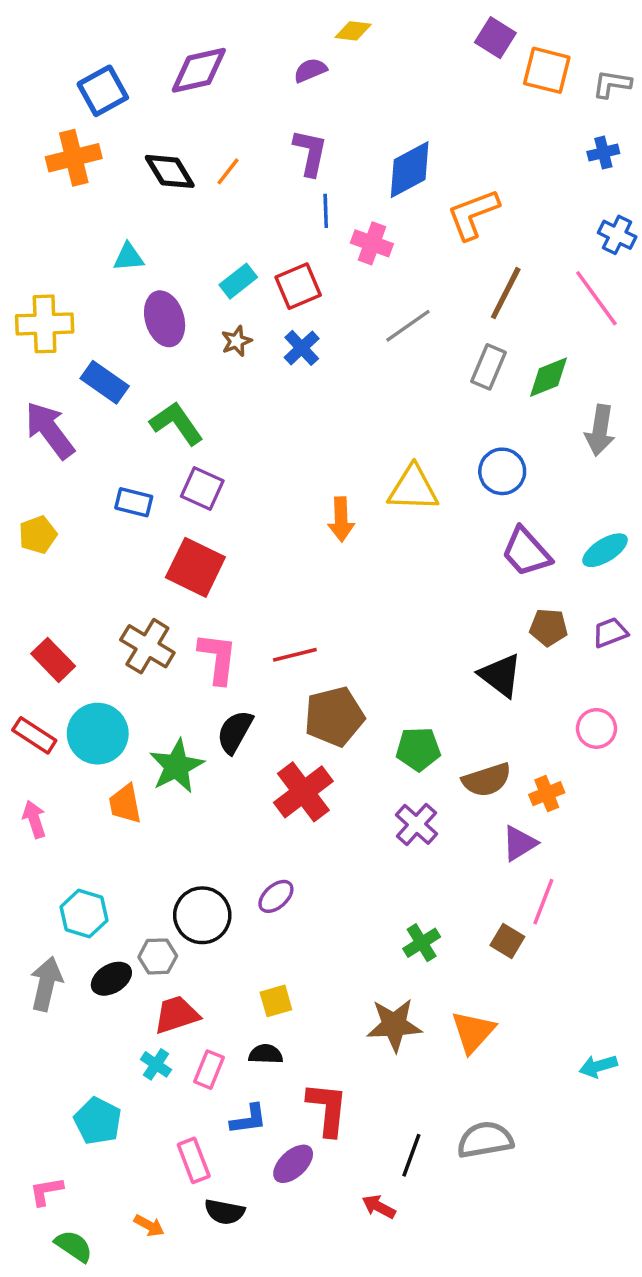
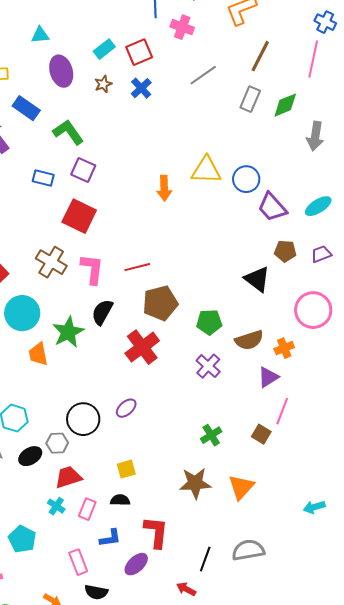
pink line: (596, 298) -> (313, 59), turned 48
blue circle: (502, 471) -> (246, 179), moved
pink circle: (596, 728) -> (313, 310), size x1.6

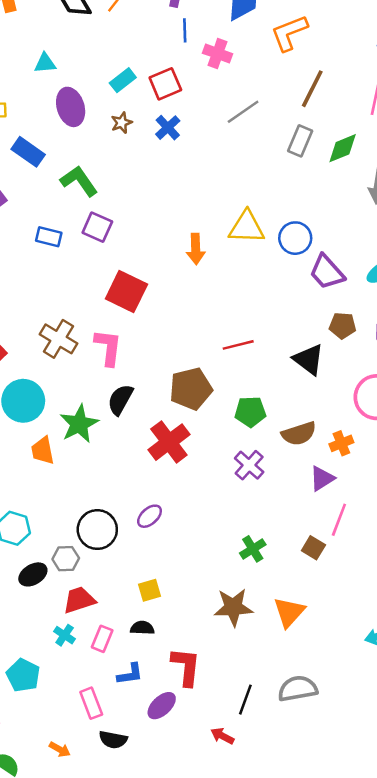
red square: (79, 216) -> (126, 291), moved
red line: (137, 267) -> (238, 345), moved

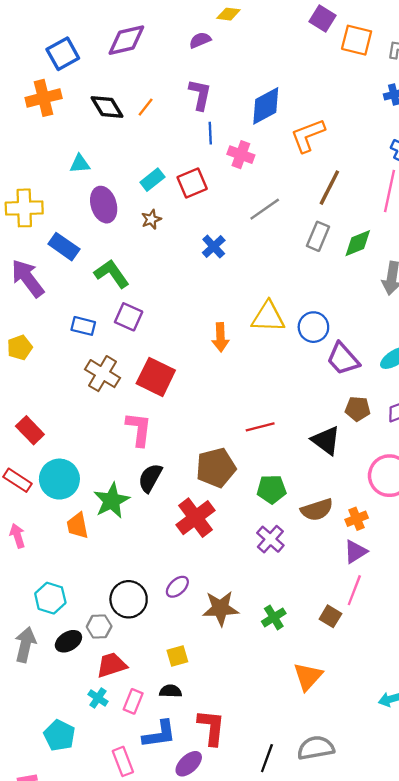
blue cross: (168, 128) -> (214, 247), moved
brown cross: (58, 339) -> (103, 374), moved
purple triangle: (322, 479) -> (355, 552), moved
brown star: (233, 607) -> (220, 608), moved
blue L-shape: (130, 674) -> (159, 734), size x1.4

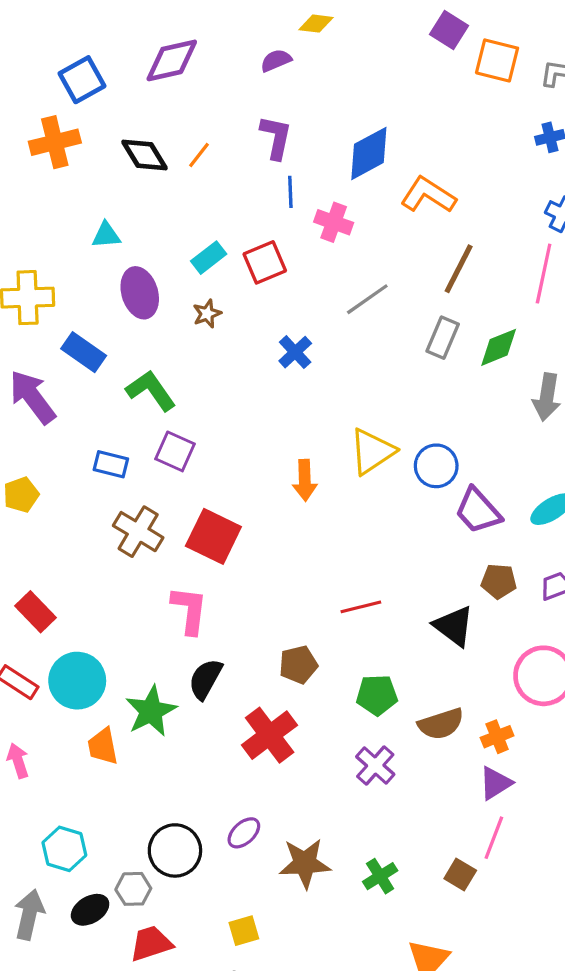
orange L-shape: (308, 135) -> (428, 195), turned 54
yellow triangle: (268, 317) -> (372, 451), turned -36
brown pentagon: (216, 468) -> (298, 665), size x0.7

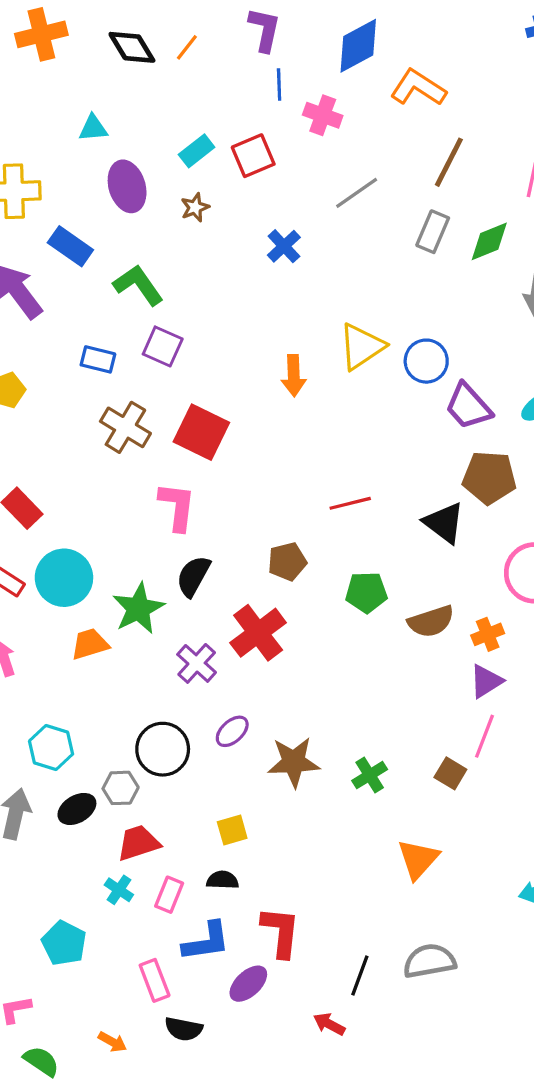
brown pentagon: (499, 581) -> (489, 477), size x1.5
orange trapezoid: (103, 746) -> (90, 644), turned 84
purple cross: (375, 766) -> (197, 663), moved

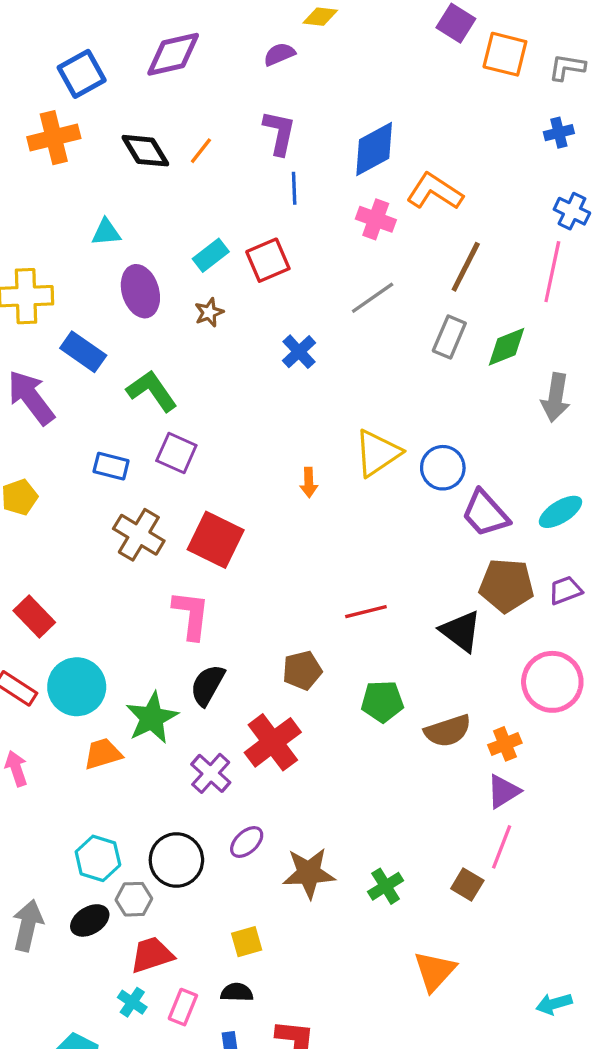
pink cross: (323, 115) -> (376, 219), moved
orange arrow: (294, 376) -> (309, 482), size x0.7
cyan hexagon: (51, 748) -> (98, 858), moved

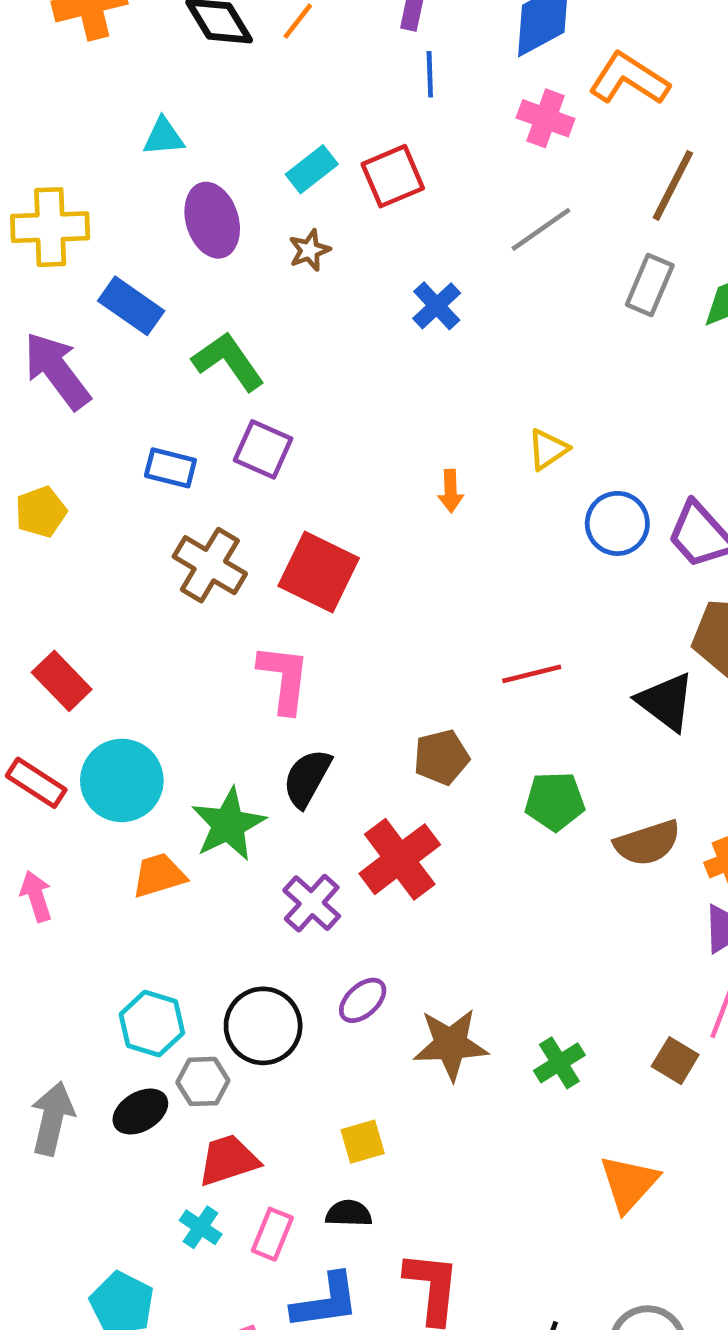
yellow triangle: (377, 453) -> (548, 449), size x0.6
blue circle: (443, 468) -> (617, 523), moved

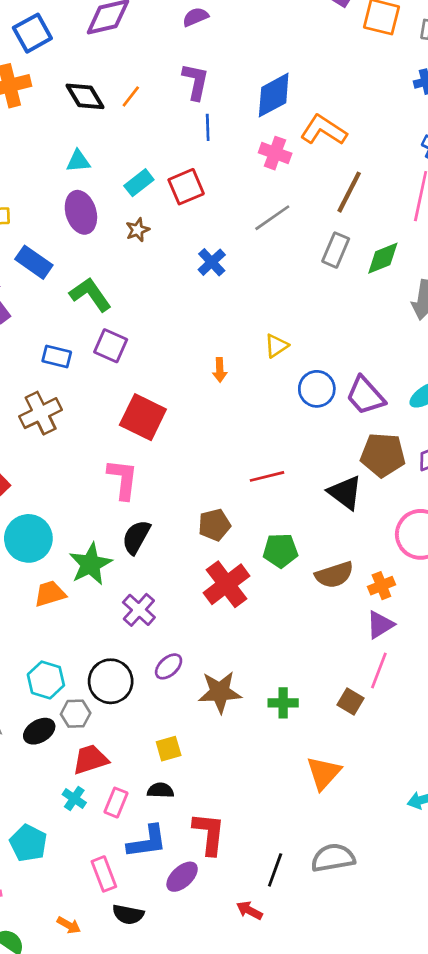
cyan triangle: (164, 137) -> (78, 161), moved
brown cross: (210, 565) -> (41, 413), moved, turned 33
red cross: (400, 859) -> (227, 584), moved
green cross: (559, 1063) -> (283, 703), turned 32

